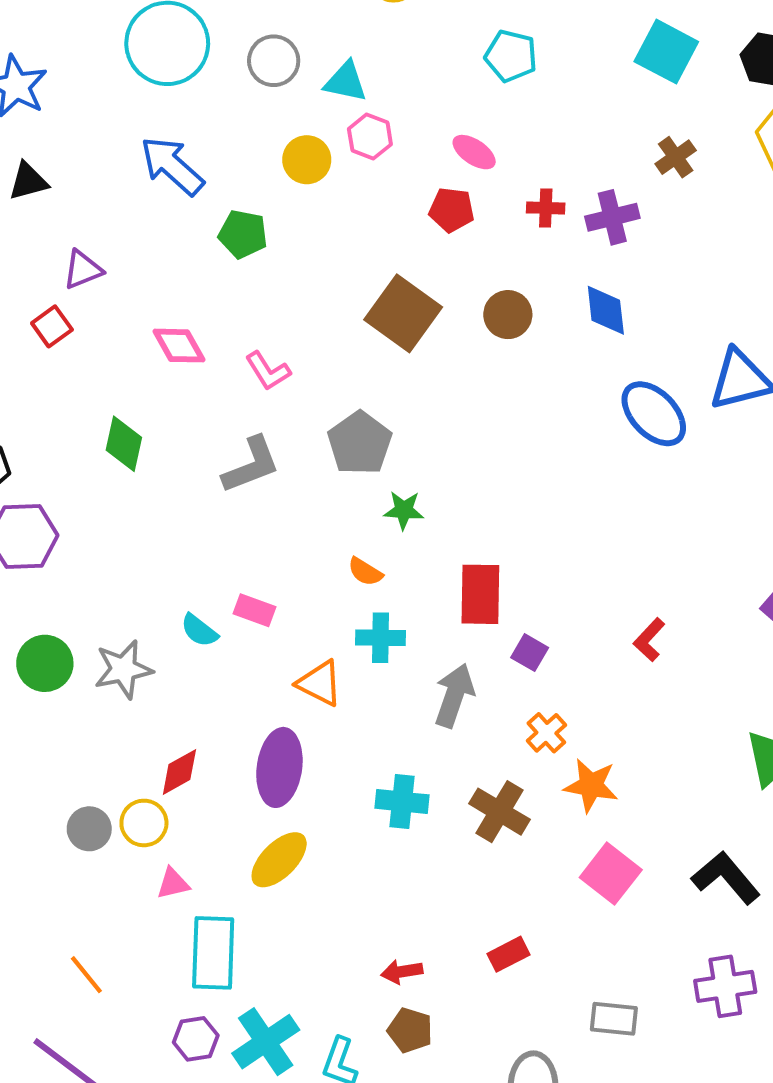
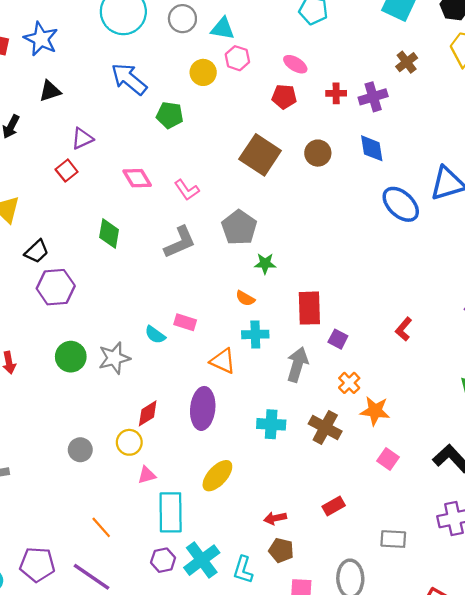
gray circle: (89, 829) -> (80, 450), moved
yellow ellipse: (279, 860) -> (217, 476), moved
pink square: (611, 874) -> (388, 459), size x0.7

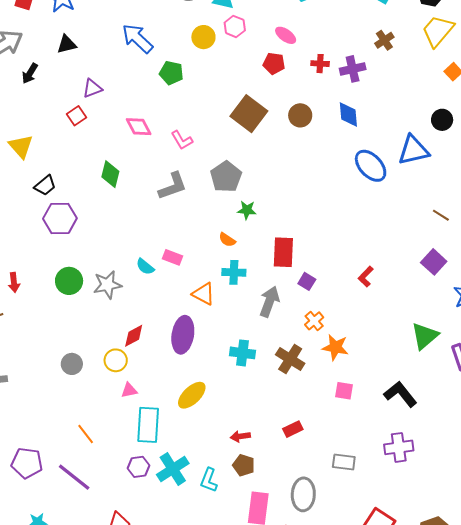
pink square: (388, 459) -> (344, 391), turned -30

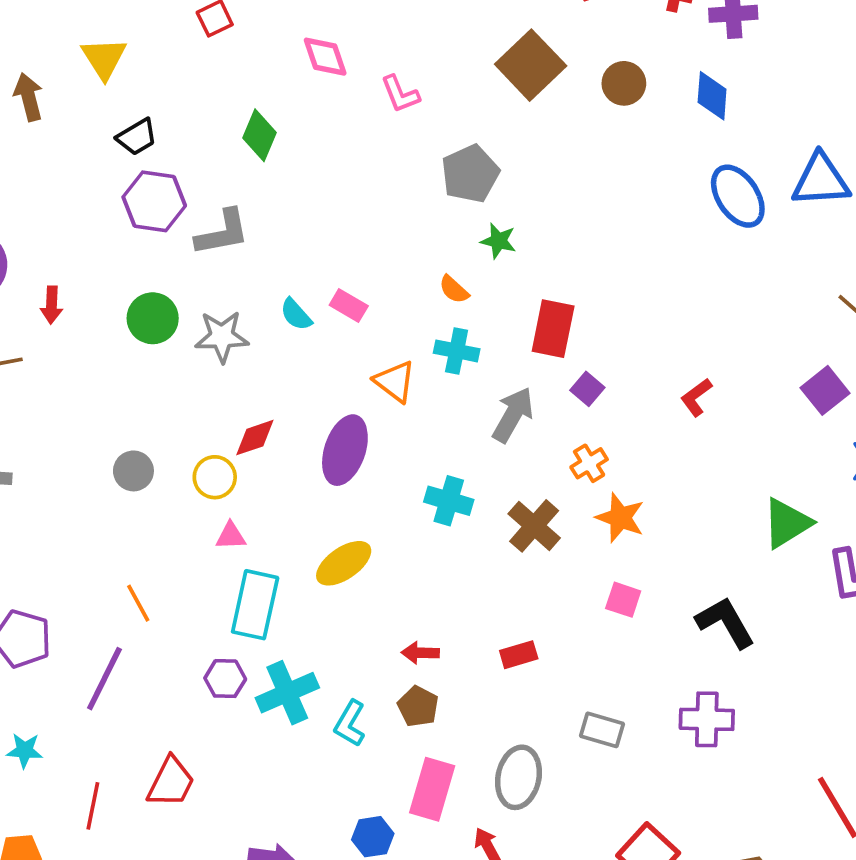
gray L-shape: (173, 186) -> (222, 233), moved
purple line: (74, 477) -> (104, 679), turned 69

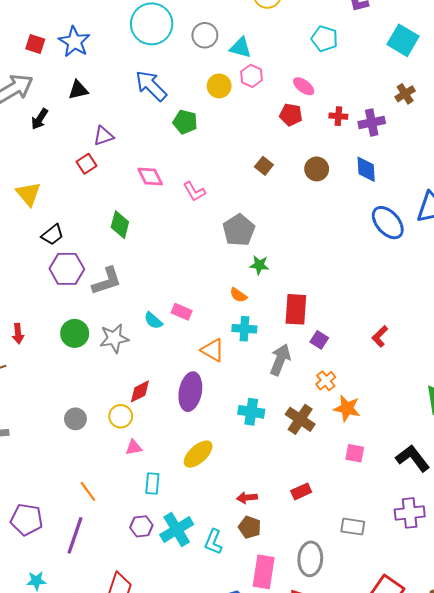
brown square: (531, 65) -> (264, 166), size x0.5
cyan rectangle: (255, 605) -> (152, 483), size x0.6

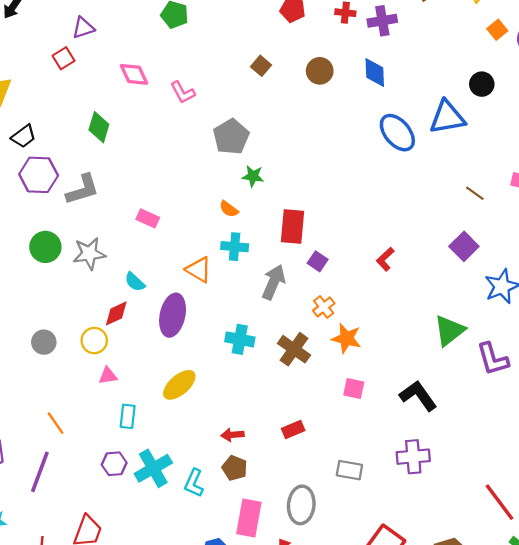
pink rectangle: (182, 312) -> (148, 218), moved
cyan semicircle: (153, 321) -> (135, 282), moved

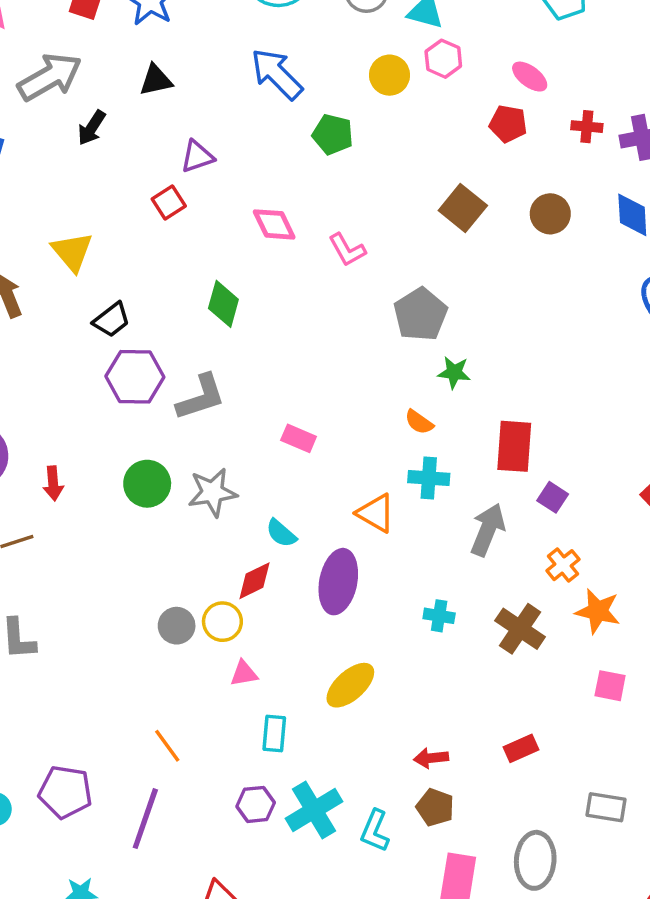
brown square: (261, 66) -> (463, 208), size x1.5
cyan cross: (240, 339) -> (439, 616), size x0.7
gray circle: (44, 342) -> (177, 626), moved

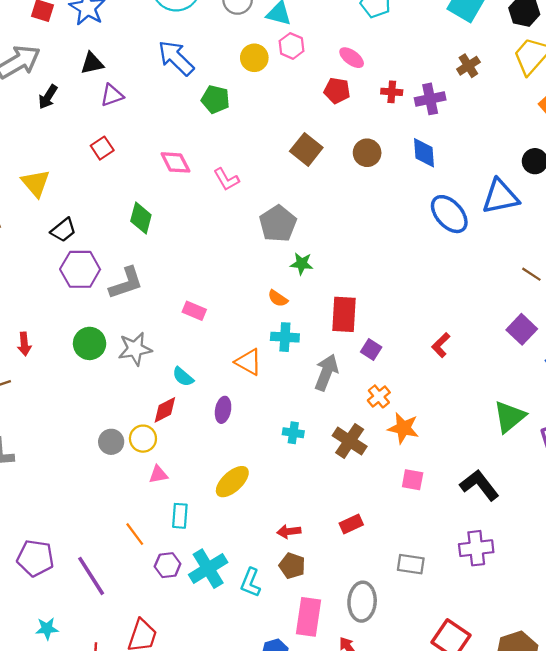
purple triangle: (197, 157) -> (112, 95), moved
purple ellipse: (338, 582) -> (223, 410), size x0.6
orange line: (167, 746) -> (135, 534), moved
purple line: (145, 819) -> (91, 576), turned -51

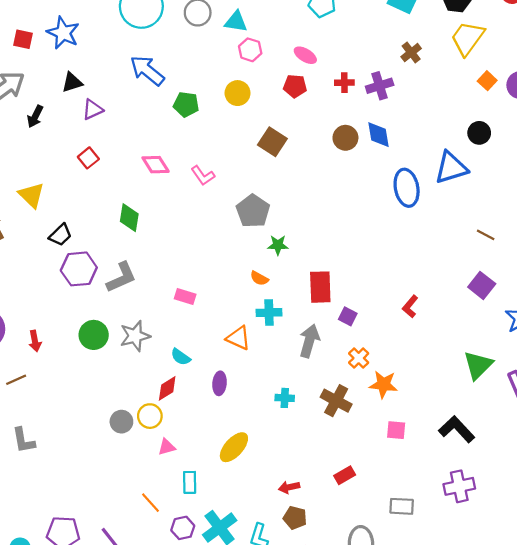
yellow circle: (254, 58) -> (238, 93), moved
brown circle: (367, 153) -> (345, 138), moved
blue ellipse: (449, 214) -> (407, 188), turned 36

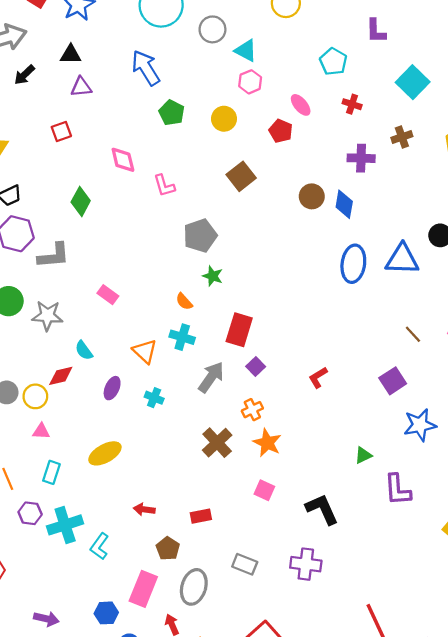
red cross: (344, 83) -> (352, 104), moved
green triangle: (478, 365) -> (363, 455), size x0.6
cyan cross: (285, 398) -> (154, 398), moved
brown pentagon: (295, 518) -> (168, 549), moved

